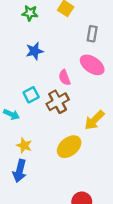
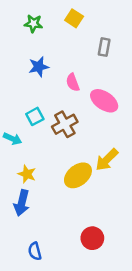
pink ellipse: (92, 65) -> (104, 101), moved
pink semicircle: (64, 78) -> (73, 82), moved
yellow arrow: (94, 120) -> (107, 160), moved

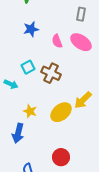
pink ellipse: (104, 101) -> (81, 42), moved
brown cross: (65, 124) -> (51, 73), turned -36
yellow star: (27, 174) -> (30, 111), moved
red circle: (92, 238) -> (61, 157), moved

